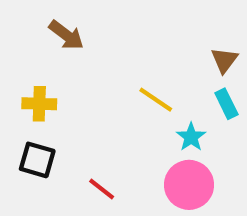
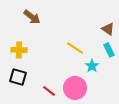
brown triangle: (224, 60) -> (108, 29), turned -32
pink circle: (189, 185) -> (75, 88), moved

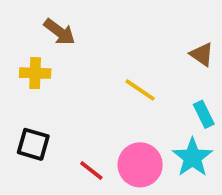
yellow cross: (19, 50) -> (35, 73), moved
cyan rectangle: (109, 50) -> (204, 114), moved
cyan star: (92, 66) -> (192, 157), moved, size x1.5

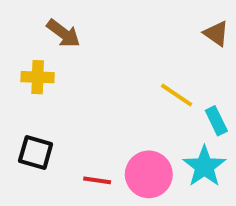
brown triangle: (202, 54) -> (216, 33), moved
yellow line: (140, 90) -> (177, 95), moved
red line: (91, 170) -> (97, 180), turned -30

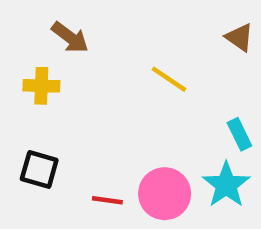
yellow line: (177, 95) -> (169, 79), moved

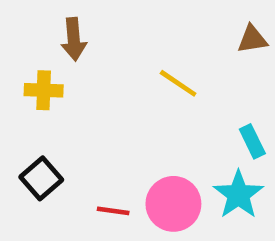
brown arrow: (70, 37) -> (74, 39), turned 48
brown triangle: (239, 37) -> (252, 39), turned -44
black square: (39, 169) -> (41, 178), turned 33

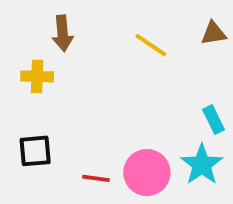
yellow line: (178, 83) -> (151, 45), moved
black square: (41, 178) -> (35, 151), turned 36

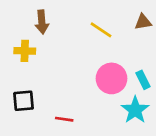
pink circle: (147, 173) -> (111, 78), moved

